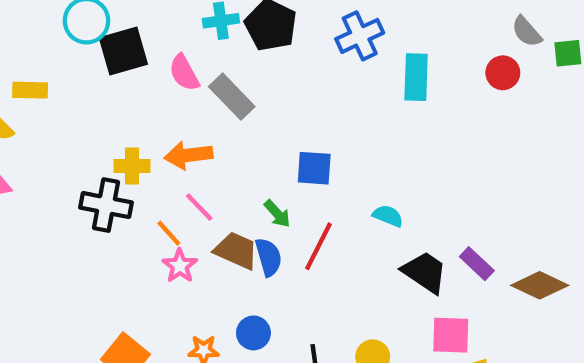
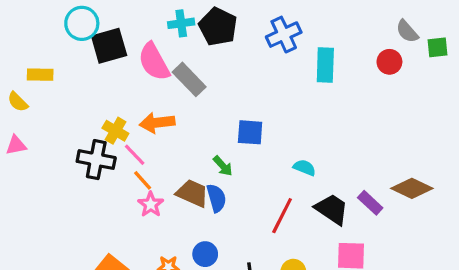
pink semicircle: (184, 73) -> (154, 62), size x1.4
yellow cross: (132, 166) -> (115, 131), turned 30
pink line: (199, 207) -> (135, 155), moved
red line: (318, 246) -> (282, 216), moved
brown diamond: (540, 285) -> (412, 188), moved

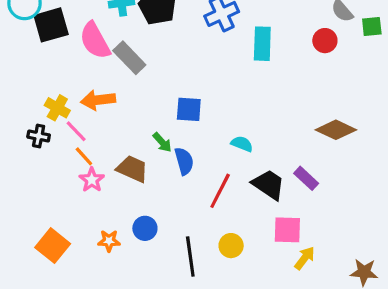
black cross: (96, 160) -> (39, 136), size x0.6
brown diamond: (412, 188) -> (336, 130), moved
blue semicircle: (216, 198) -> (184, 161), moved

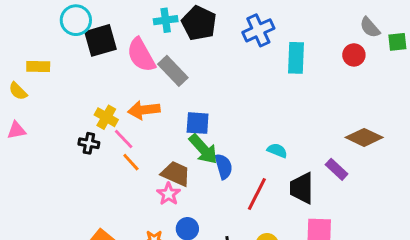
blue square: (189, 109) -> (198, 123), moved
green arrow: (162, 142) -> (203, 149), size x1.6
purple rectangle: (306, 178) -> (337, 169), moved
pink star: (92, 180) -> (169, 194), moved
black trapezoid: (269, 185) -> (302, 188), turned -124

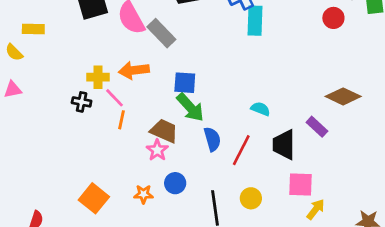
cyan rectangle: (296, 58) -> (255, 21), moved
yellow cross: (106, 117) -> (98, 77), turned -30
orange line: (131, 162) -> (121, 120), turned 54
blue semicircle: (224, 166) -> (212, 139), moved

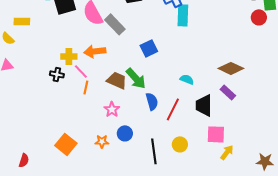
red circle: (333, 18) -> (259, 17), moved
blue square: (185, 83) -> (149, 48), moved, turned -30
brown diamond: (343, 96) -> (231, 68), moved
brown trapezoid: (164, 131) -> (117, 80), moved

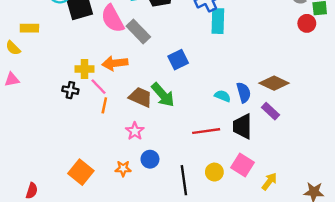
blue semicircle: (152, 101) -> (244, 92), moved
red line: (173, 109) -> (206, 131), turned 55
pink square: (216, 134) -> (242, 165), moved, turned 30

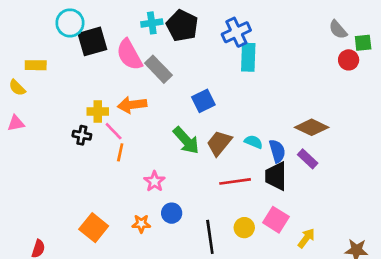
blue semicircle: (244, 92) -> (277, 151), moved
brown trapezoid: (141, 97) -> (219, 143), moved, turned -75

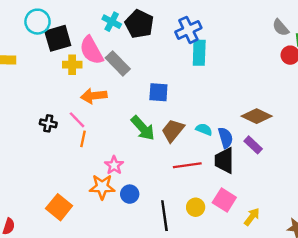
cyan cross: (152, 23) -> (112, 22), turned 36
blue square: (203, 101) -> (158, 92), turned 30
yellow cross: (98, 111) -> (72, 65), moved
orange star: (141, 224) -> (102, 187), moved, size x1.5

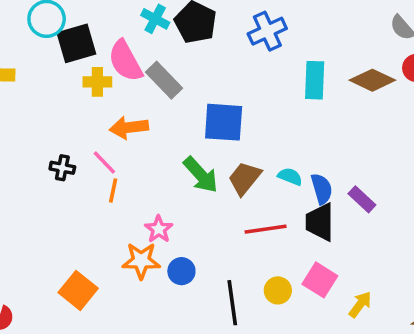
cyan rectangle: (199, 53) -> (315, 80), moved
blue square: (158, 92) -> (224, 122), size x1.4
brown diamond: (257, 116) -> (372, 80), moved

